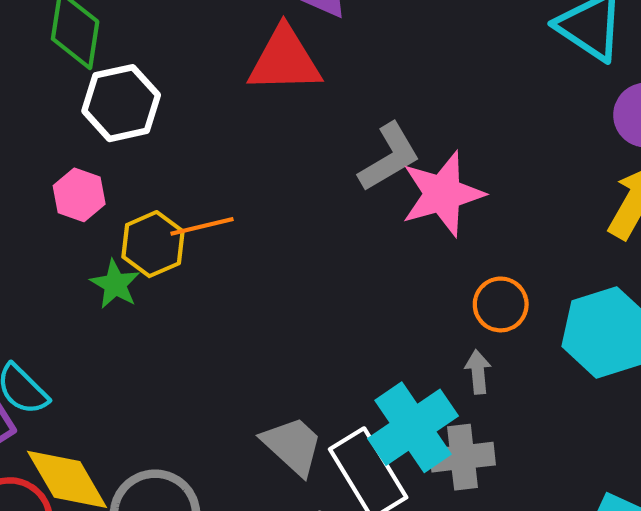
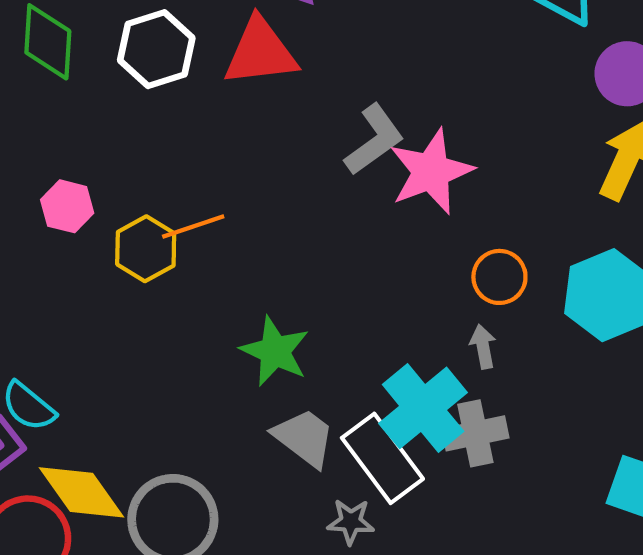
white hexagon: (121, 103) -> (156, 49), moved
green star: (115, 284) -> (275, 351), moved, size x1.4

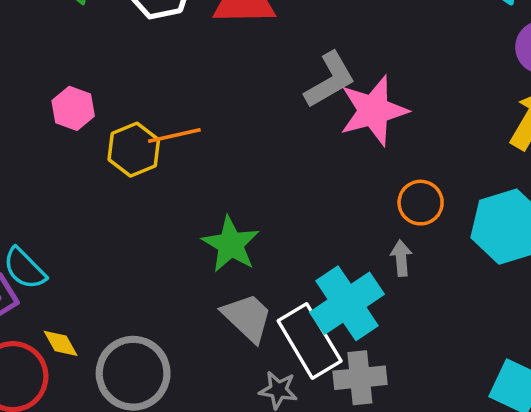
gray cross: (475, 433) -> (360, 378), moved
yellow diamond: (81, 492) -> (61, 343), size x0.5

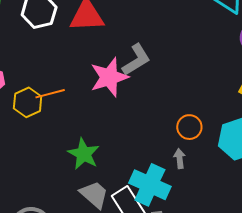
pink star: (373, 111) -> (109, 77), moved
cyan cross: (347, 303) -> (150, 185), turned -30

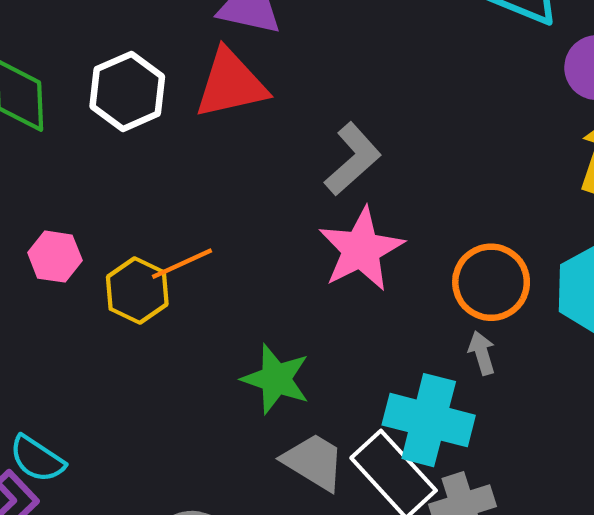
pink star: (109, 77) -> (361, 249), moved
orange circle: (189, 127) -> (491, 282), size x1.4

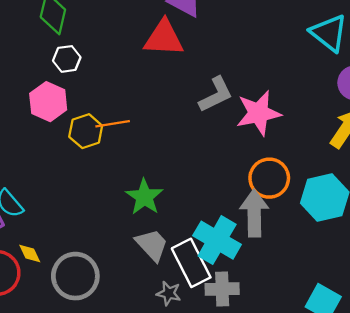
white hexagon: (127, 91) -> (67, 59), moved, size x0.7
pink star: (361, 249) -> (259, 113), moved
pink hexagon: (55, 257) -> (48, 102), size x1.4
gray arrow: (482, 353) -> (254, 213), size x2.0

